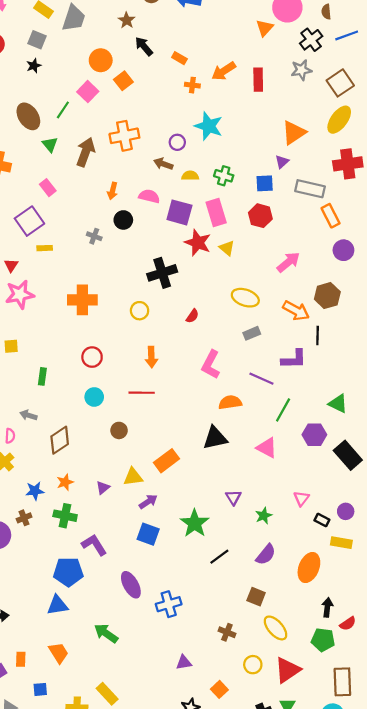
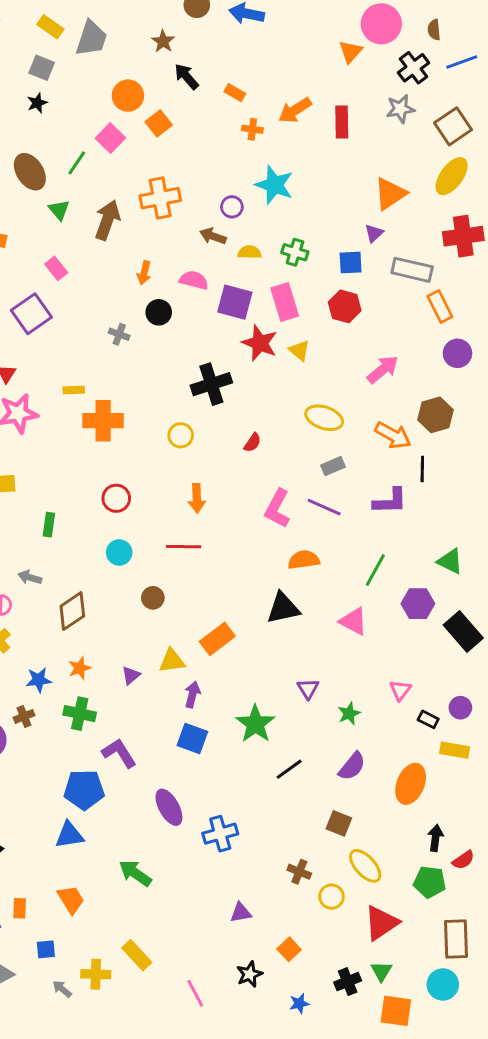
yellow rectangle: (45, 248) -> (74, 390), moved
purple line: (261, 379) -> (324, 507), moved
purple arrow: (148, 502) -> (192, 695), turned -42
yellow circle: (253, 665) -> (332, 897), moved

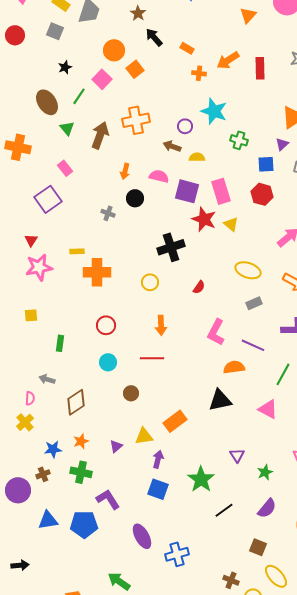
orange triangle: (351, 52) -> (248, 15), moved
black star: (37, 103) -> (65, 67), moved
green cross: (295, 252) -> (239, 140), moved
purple line: (324, 507) -> (253, 345), moved
blue triangle: (69, 835) -> (48, 520), moved

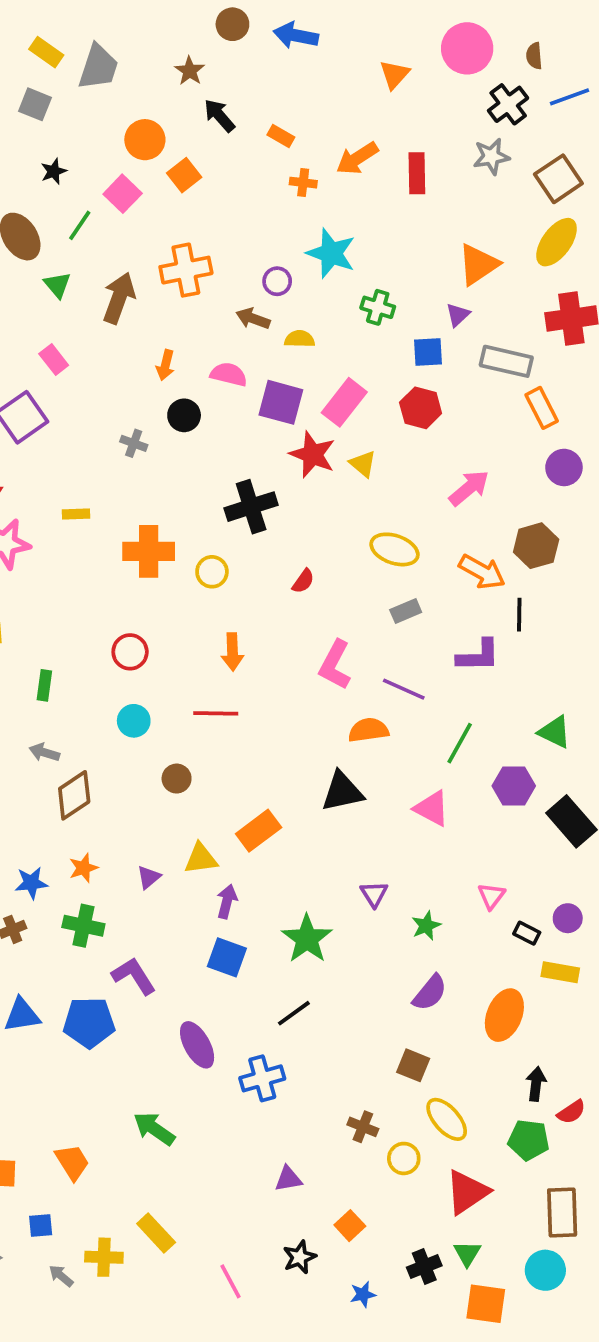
pink rectangle: (221, 191) -> (344, 402), turned 55
orange cross: (97, 272) -> (149, 551), moved
gray arrow: (47, 379) -> (44, 752), moved
black line: (224, 510) -> (294, 1013), moved

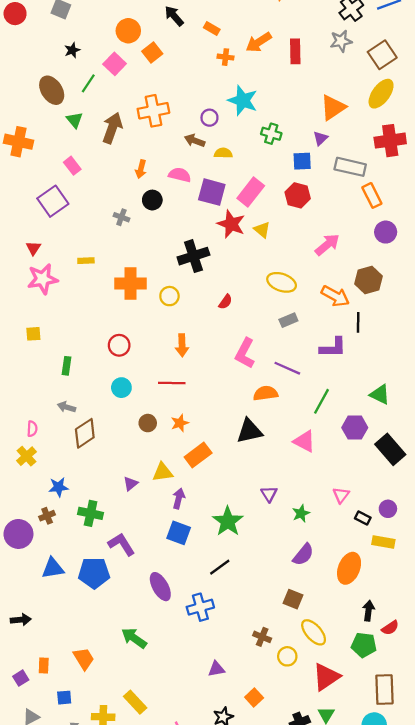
orange star: (83, 868) -> (180, 423), moved

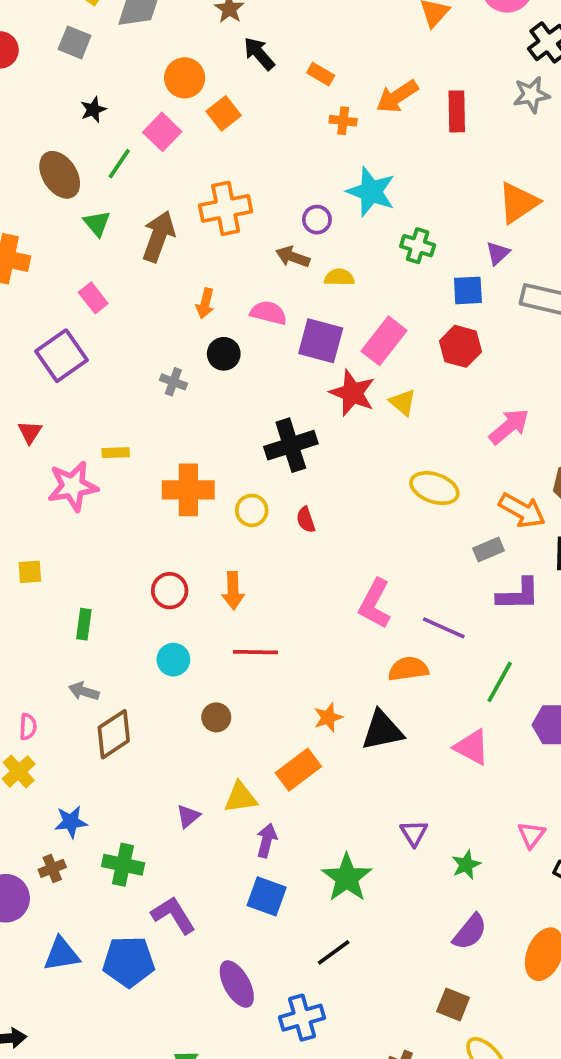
pink star: (43, 279) -> (73, 486), moved
red semicircle: (226, 302) -> (306, 520), moved, turned 126
gray rectangle: (288, 320) -> (488, 550), moved
orange arrow: (182, 345) -> (233, 591), moved
orange star: (180, 423) -> (328, 717), moved

